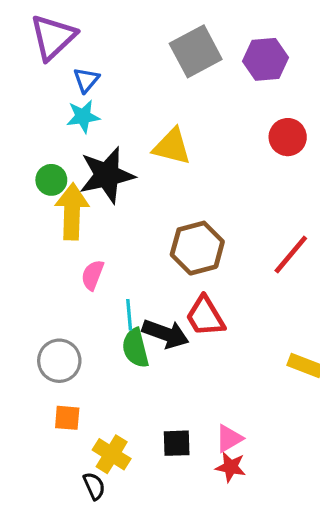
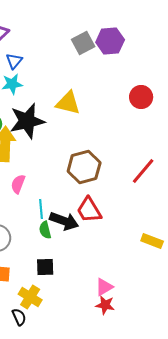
gray square: (196, 51) -> (83, 43), size x0.7
purple hexagon: (265, 59) -> (110, 41), moved
green semicircle: (135, 348) -> (45, 230), size x0.7
black square: (177, 443) -> (45, 267), moved

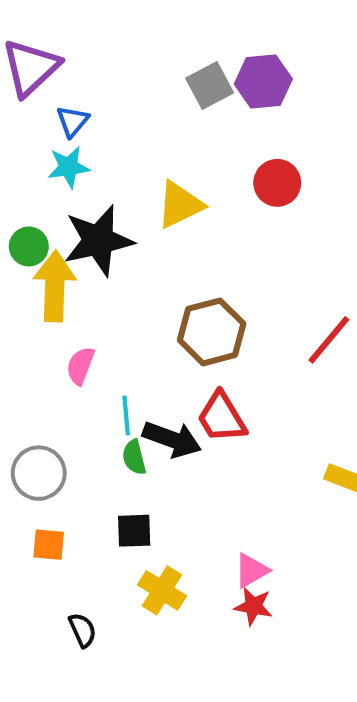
red circle: (141, 97) -> (277, 183), moved
yellow triangle: (68, 103) -> (180, 205), turned -40
yellow cross: (30, 297) -> (162, 590), moved

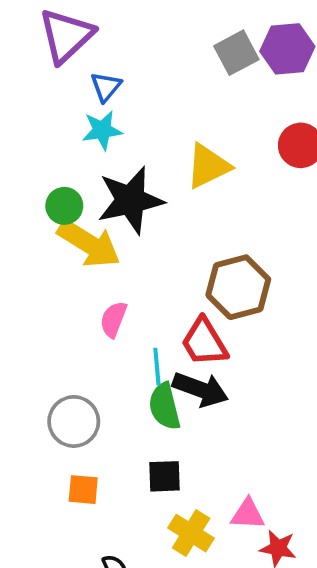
yellow arrow: (55, 286) -> (89, 244), turned 120
red trapezoid: (222, 417) -> (204, 342), moved
green semicircle: (134, 457) -> (165, 406), size x1.4
pink triangle: (251, 570) -> (248, 514), moved, turned 33

